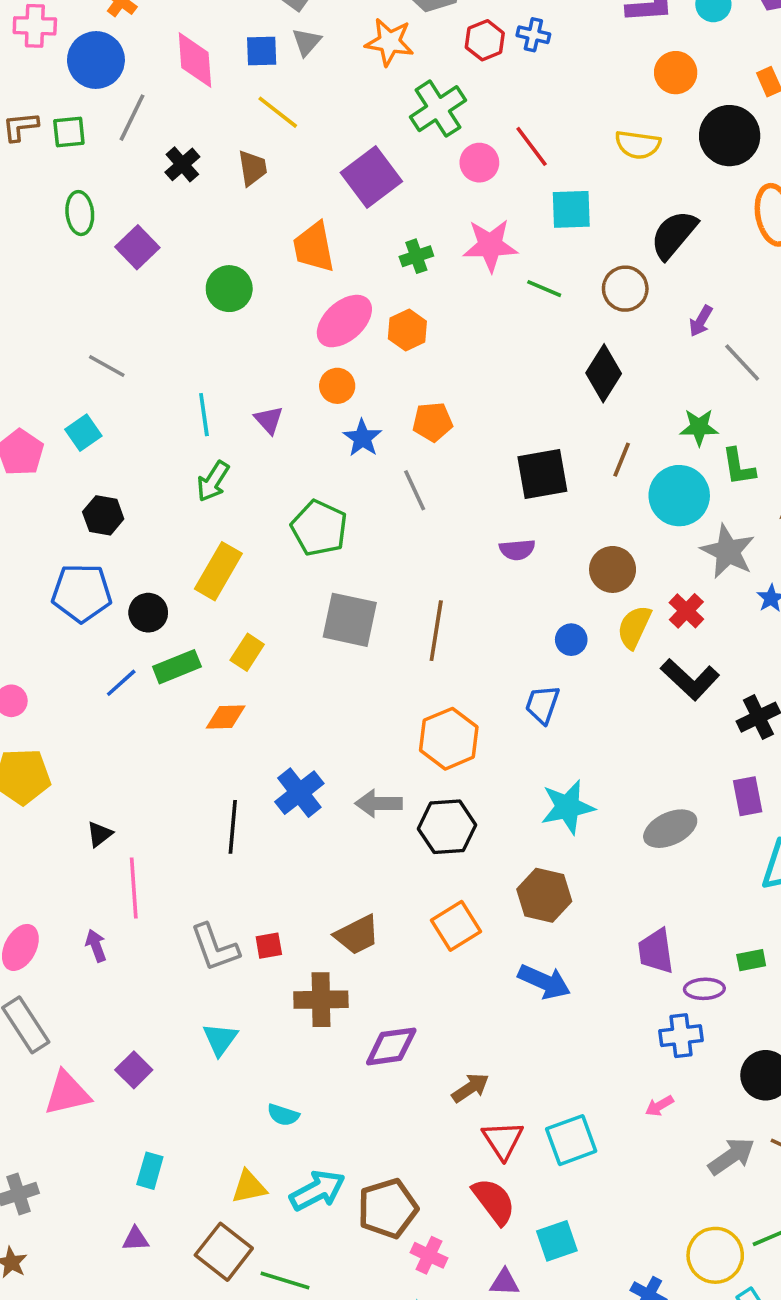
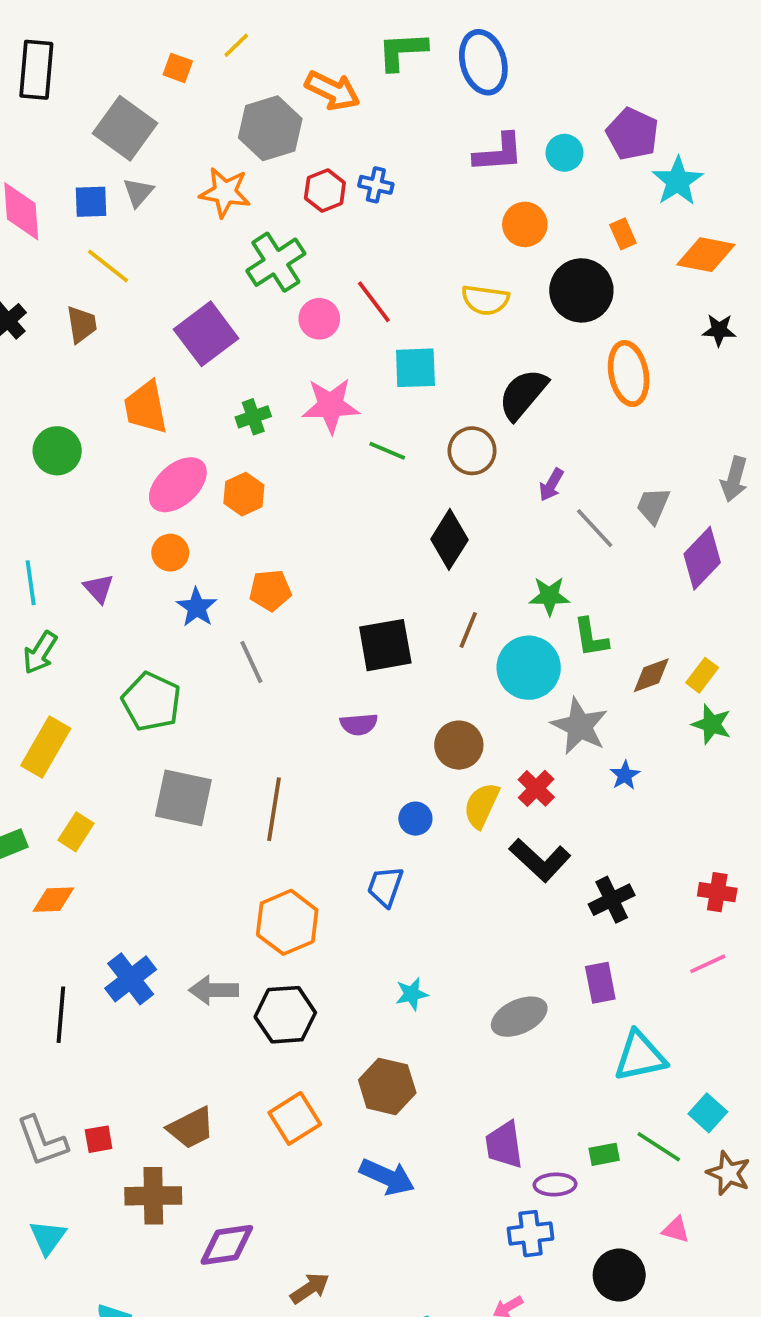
cyan star: (568, 807) -> (412, 994), size x0.6

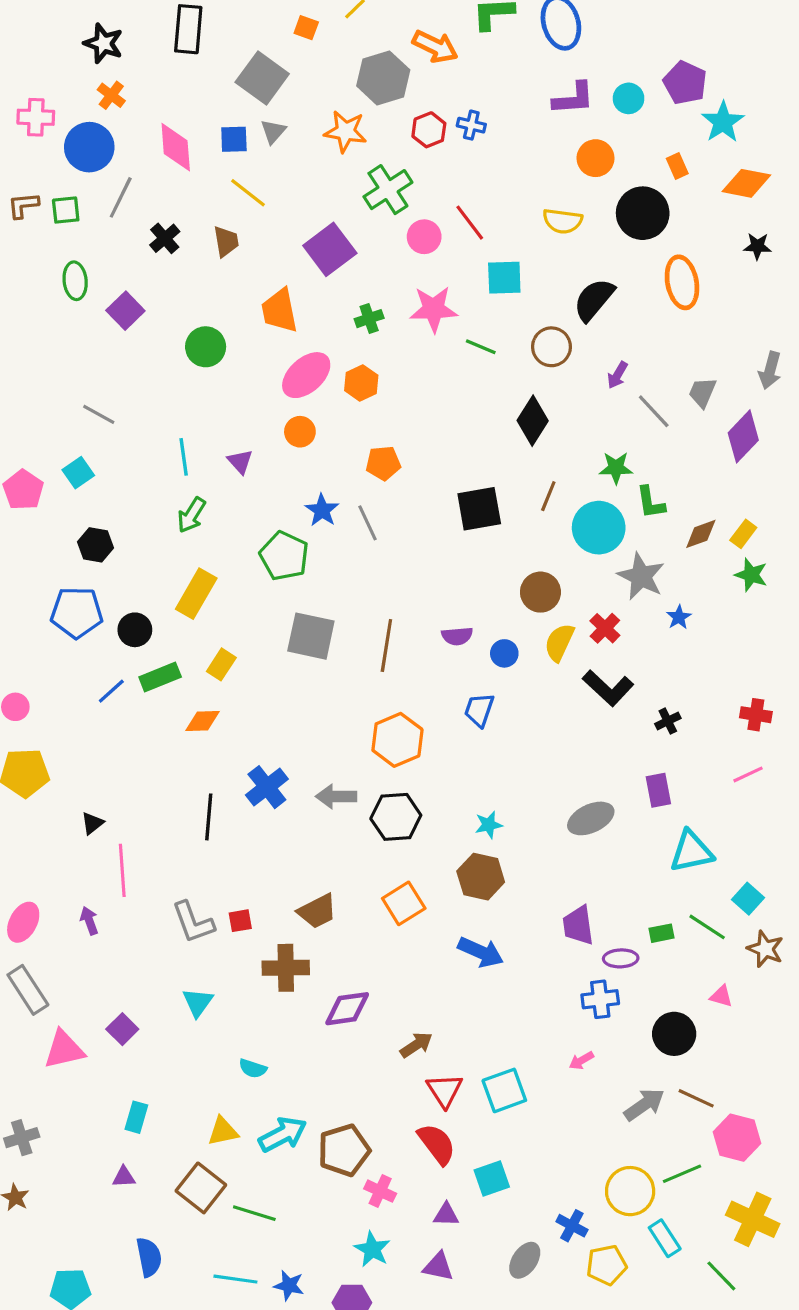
blue star: (197, 607) -> (322, 510), moved
purple semicircle: (359, 724) -> (457, 636), moved
black cross: (612, 900) -> (668, 721), size x0.7
cyan star: (412, 994) -> (489, 825), moved

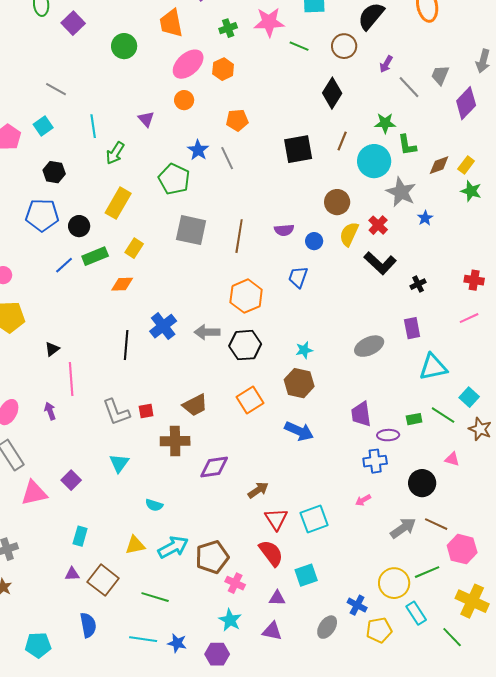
cyan line: (184, 457) -> (93, 126), moved
brown square: (201, 1188) -> (103, 580), moved

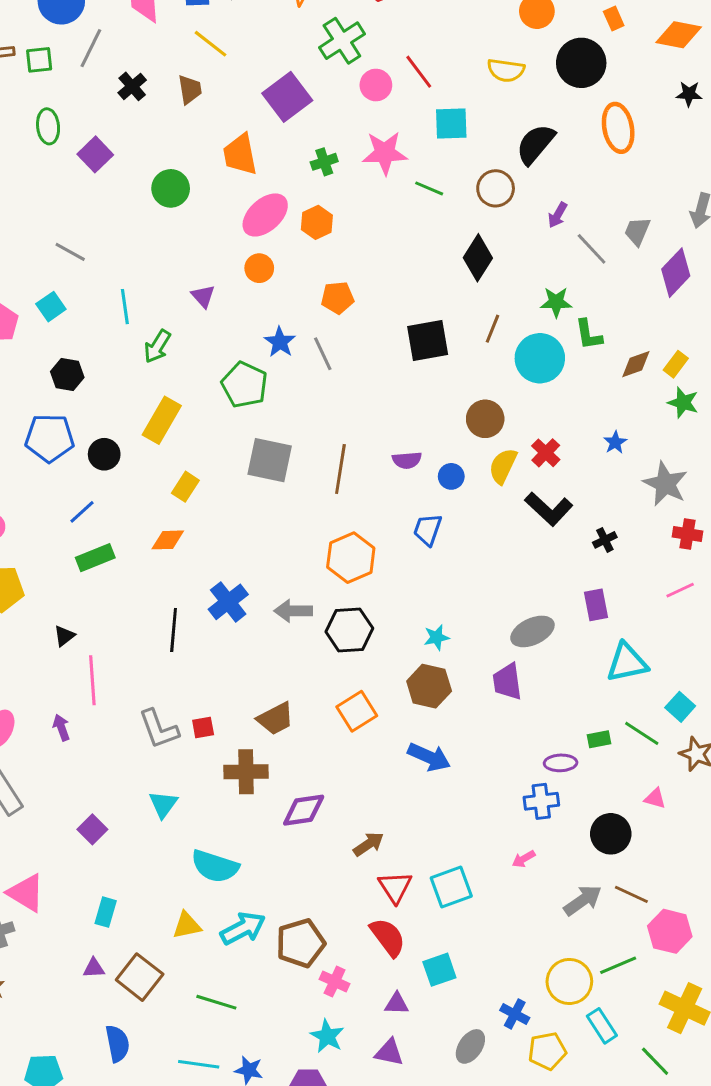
gray star: (401, 192) -> (665, 484), moved
green rectangle: (95, 256) -> (95, 558), moved
purple trapezoid: (361, 414) -> (507, 682), moved
pink triangle: (34, 493) -> (26, 893), moved, turned 44
cyan semicircle: (154, 505) -> (215, 866), size x1.8

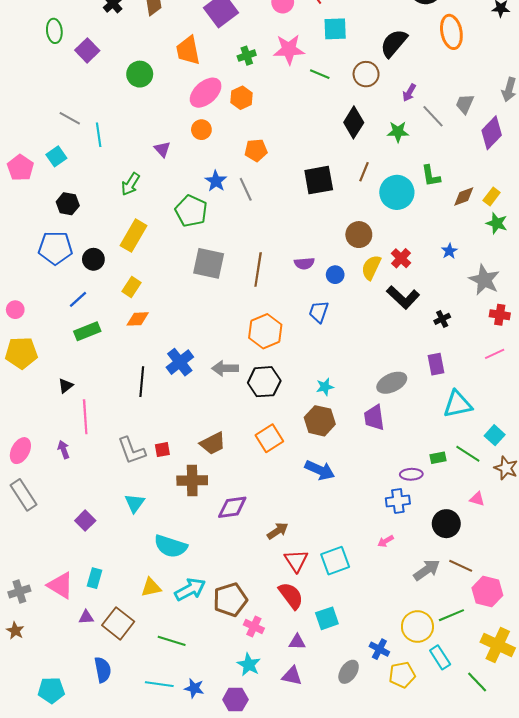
green star: (556, 302) -> (398, 132), moved
cyan line: (125, 307) -> (99, 135), moved
yellow rectangle: (185, 487) -> (131, 287), moved
pink triangle: (26, 893) -> (61, 585), moved

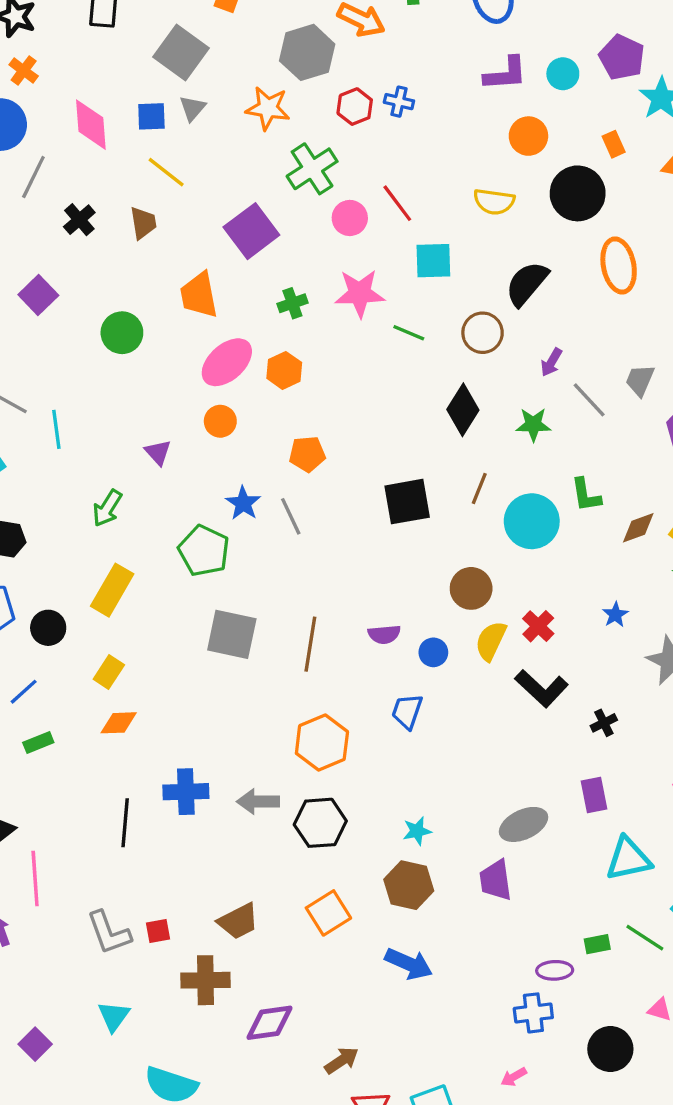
green rectangle: (87, 331) -> (38, 743), size x0.7
blue cross: (180, 362) -> (186, 792), turned 36

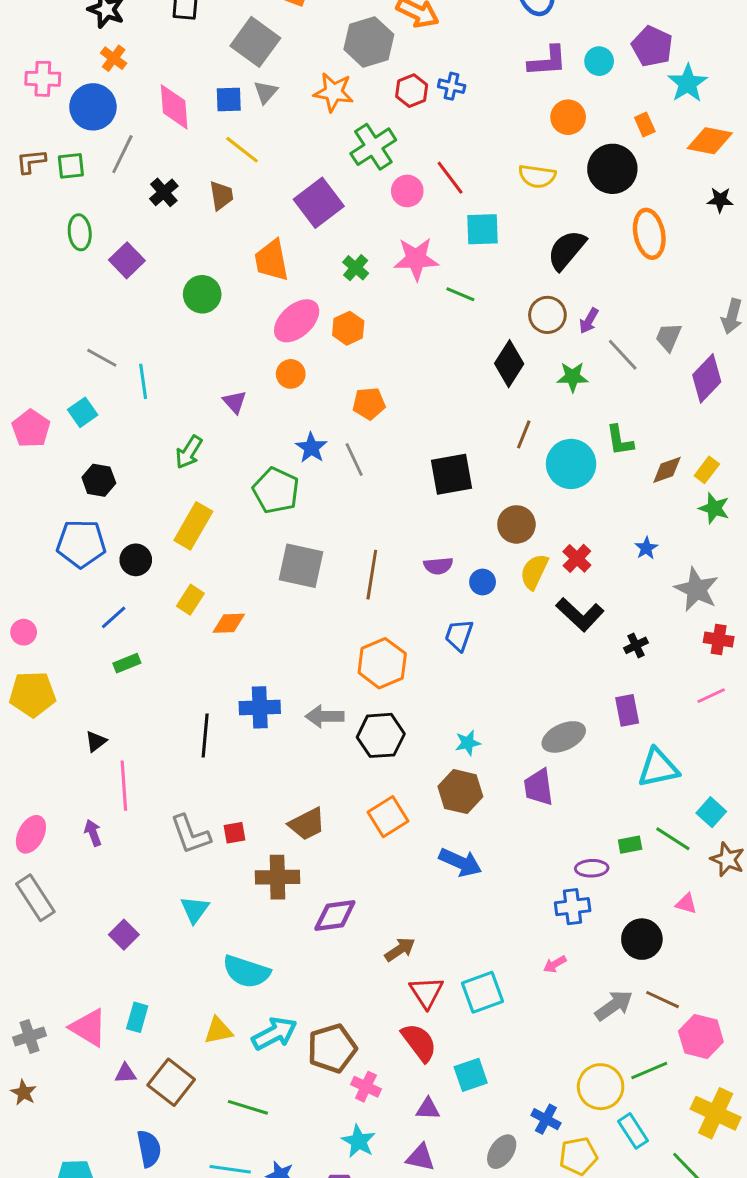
green cross: (292, 303) -> (356, 268), turned -30
brown circle: (483, 333) -> (547, 315), moved
black square: (407, 502) -> (452, 474), moved
orange diamond: (119, 723) -> (229, 623), moved

